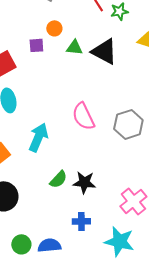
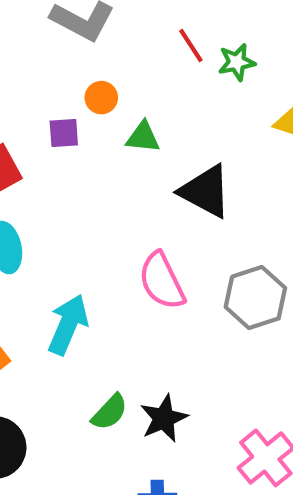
black triangle: (104, 51) -> (205, 191), moved
black star: (84, 182) -> (164, 418), turned -30

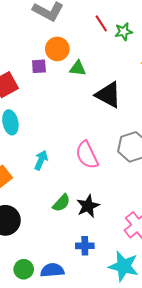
orange circle: (101, 98) -> (57, 49), size x1.5
pink semicircle: (162, 281) -> (87, 155), moved
cyan arrow: (68, 325) -> (41, 160), size x0.7

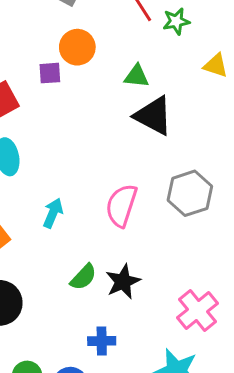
green triangle: (78, 68) -> (137, 76), moved
pink semicircle: (87, 155) -> (121, 205), turned 44
blue cross: (85, 246) -> (102, 341), moved

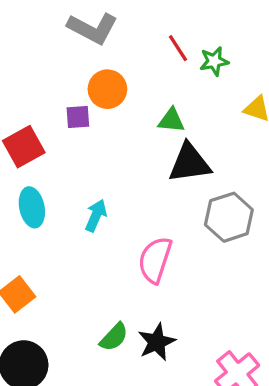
black triangle: (153, 116) -> (190, 163), turned -36
gray hexagon: (190, 193) -> (229, 217), moved
cyan arrow: (53, 213) -> (96, 216), moved

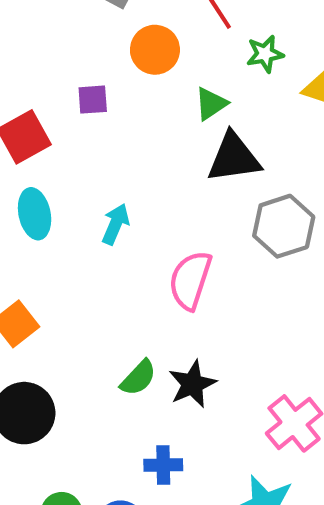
green star: (214, 61) -> (265, 54), moved
orange circle: (107, 89) -> (155, 50), moved
green triangle: (171, 120) -> (211, 104), turned -40

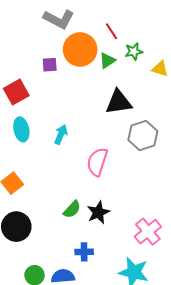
orange circle: (155, 50) -> (80, 49), size x1.4
purple square: (93, 100) -> (50, 65), moved
green triangle: (211, 104) -> (107, 61), moved

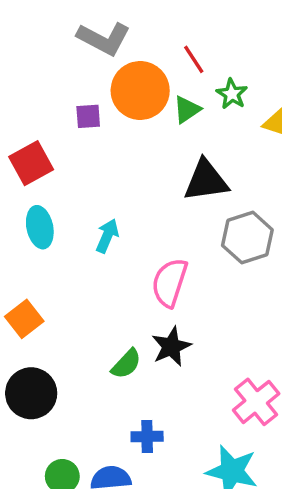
green star: (134, 52) -> (232, 94), turned -30
black star: (98, 212) -> (171, 347), moved

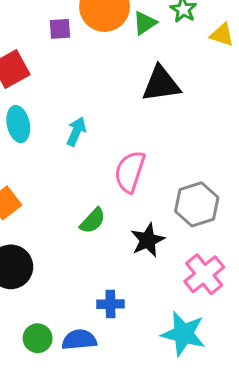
gray hexagon: (247, 238) -> (197, 204), moved
black star: (171, 347) -> (148, 240), moved
green semicircle: (126, 364) -> (93, 221), moved

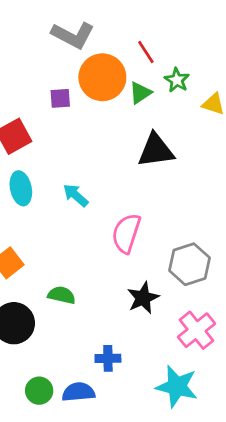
cyan arrow: (76, 131) -> (76, 195), turned -72
green semicircle: (93, 221) -> (62, 295), moved, turned -120

